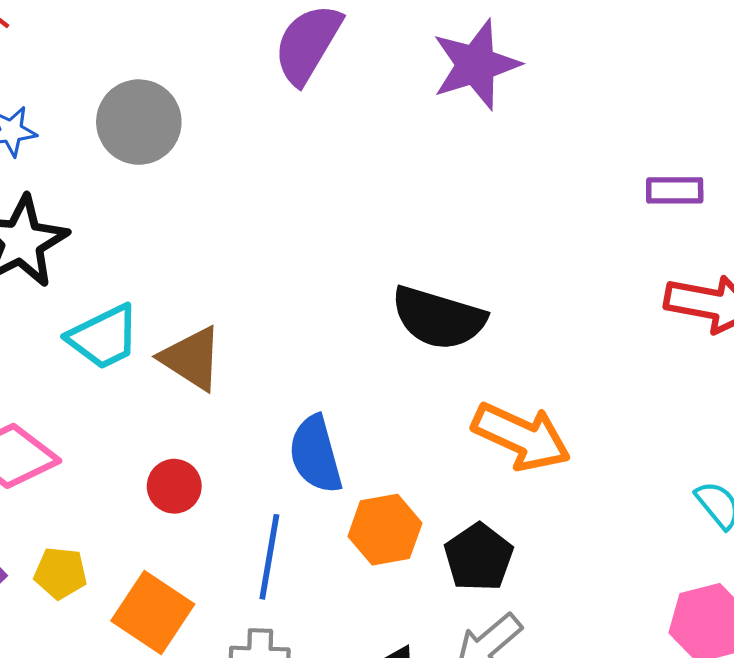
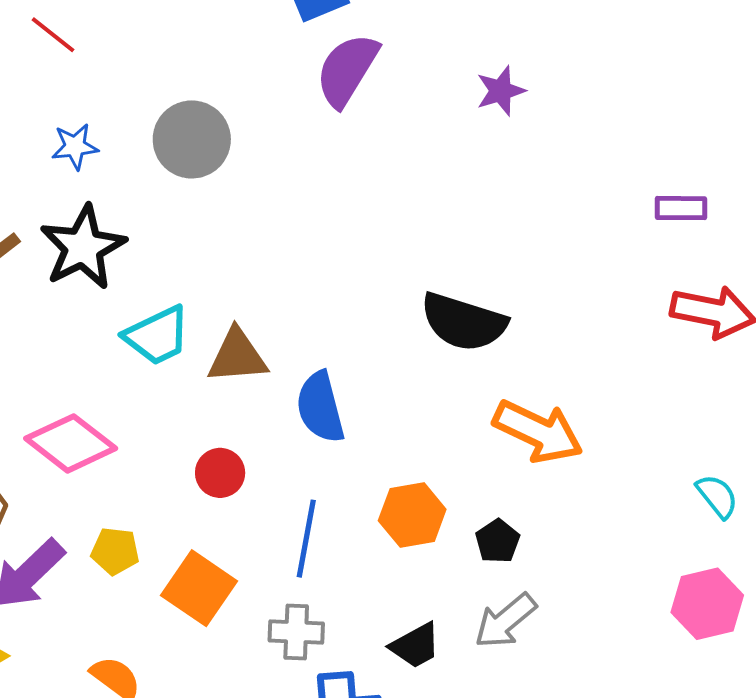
purple star: (476, 65) -> (501, 91), size x0.6
brown triangle: (191, 358) -> (237, 356), turned -38
blue semicircle: (316, 454) -> (320, 407), moved
black pentagon: (479, 557) -> (498, 541), size x0.7

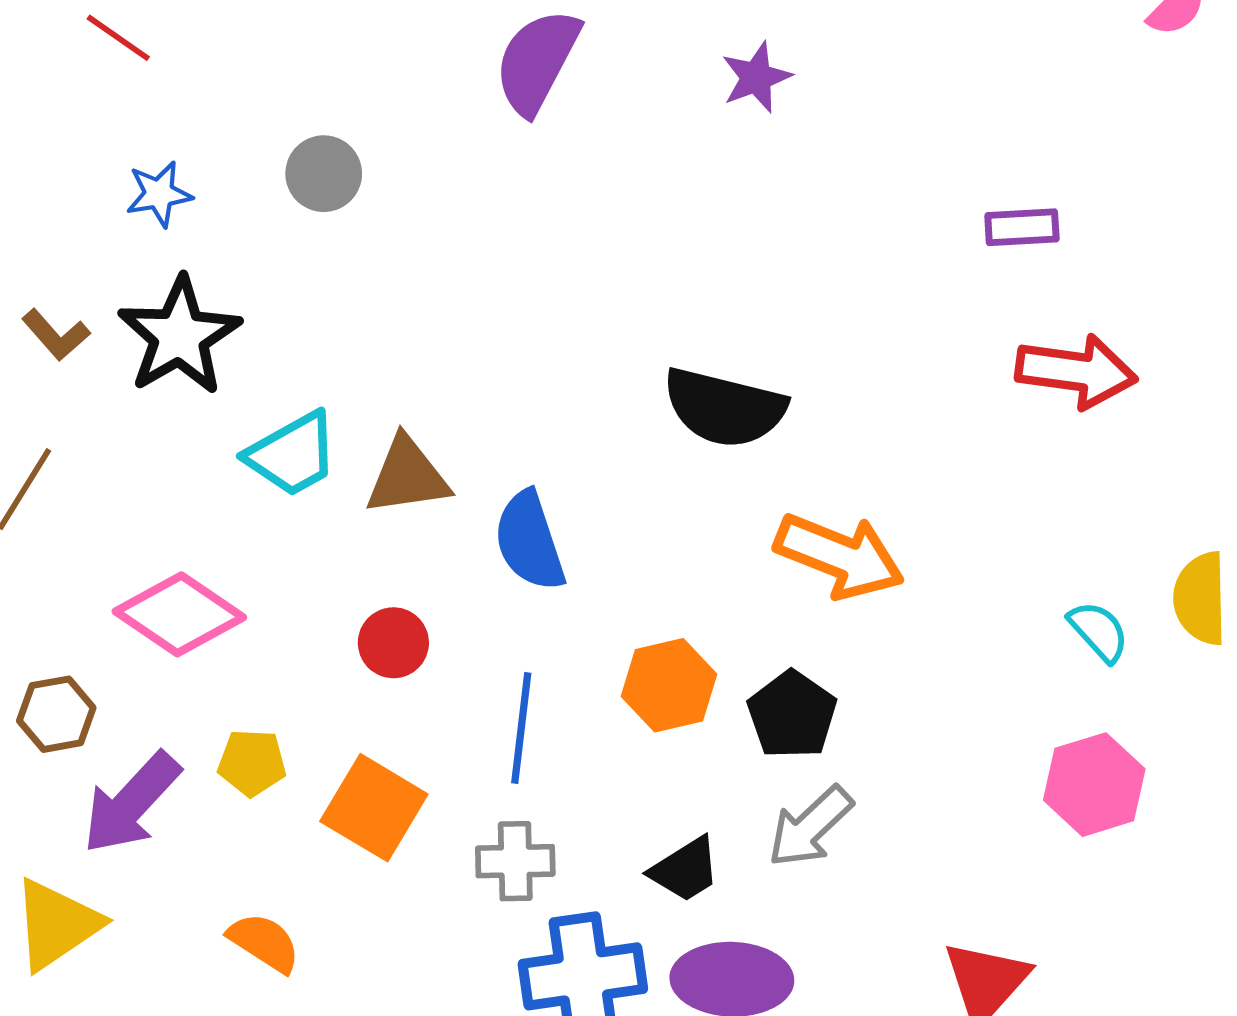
gray circle: (192, 139) -> (324, 174), size x0.7
black pentagon: (498, 541) -> (792, 715), size x1.4

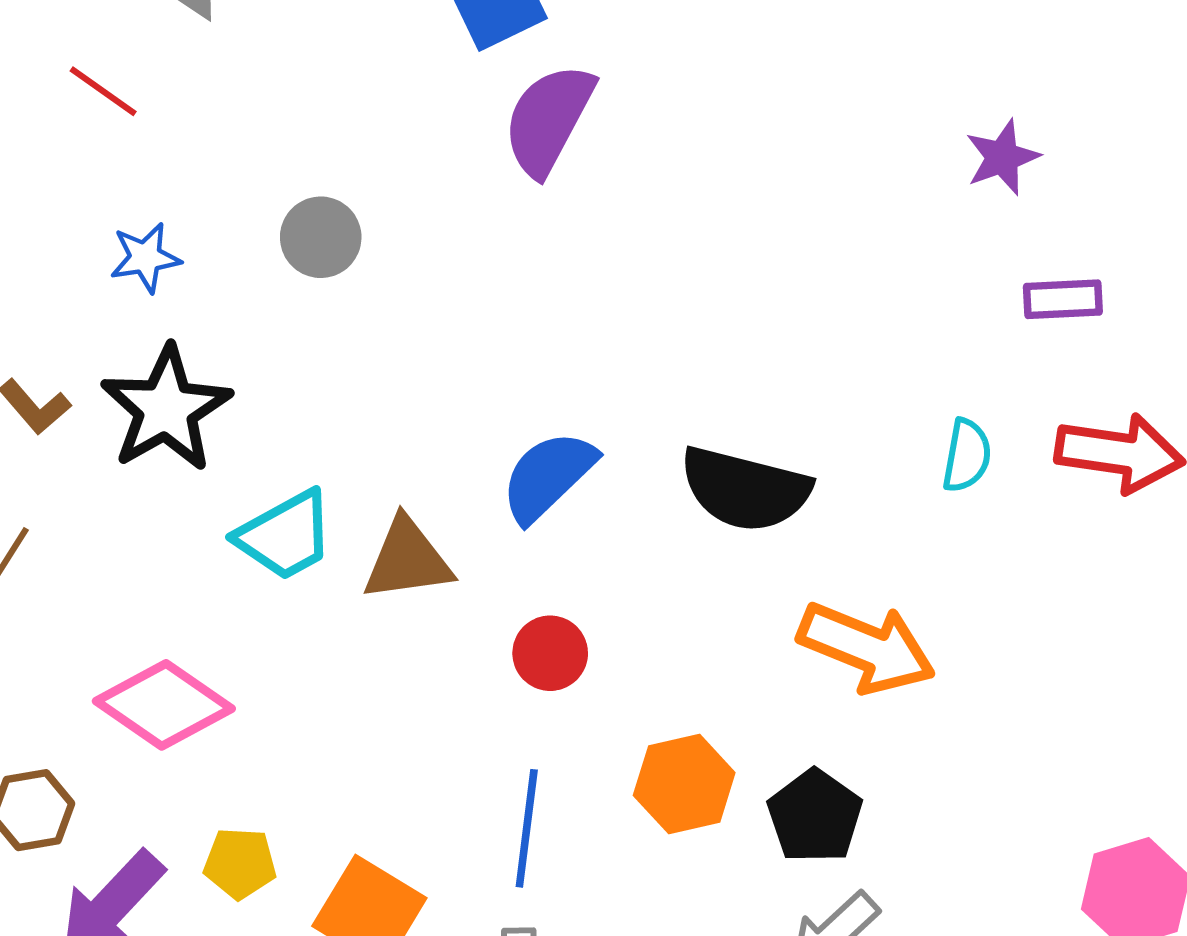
purple star: (756, 77) -> (1002, 157), moved
blue semicircle: (529, 541) -> (548, 476), moved, turned 64
cyan semicircle: (1099, 631) -> (967, 456), moved, turned 52
red circle: (393, 643) -> (550, 653), moved

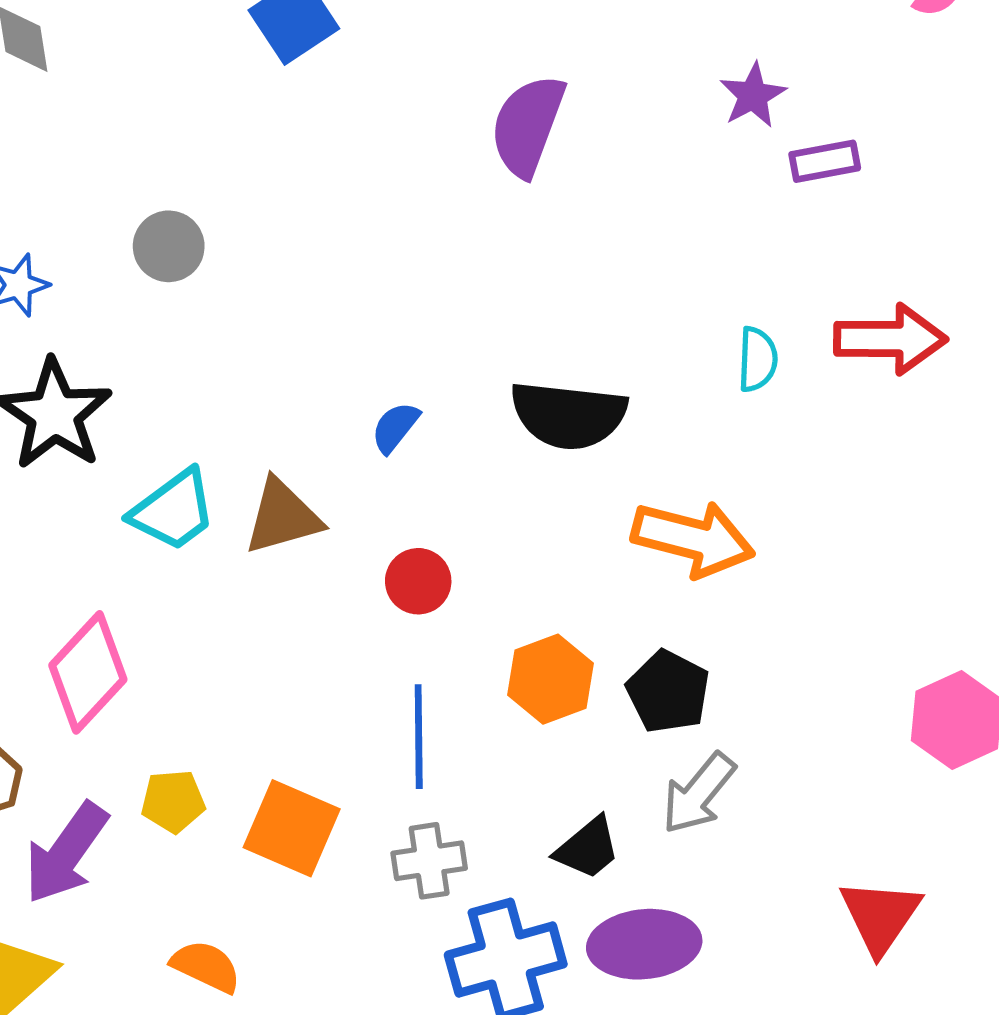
purple semicircle: (549, 119) -> (528, 125), moved
purple rectangle: (1063, 299) -> (825, 161), moved
blue semicircle: (548, 476) -> (395, 427), size x0.6
pink diamond: (164, 705) -> (88, 672), turned -74

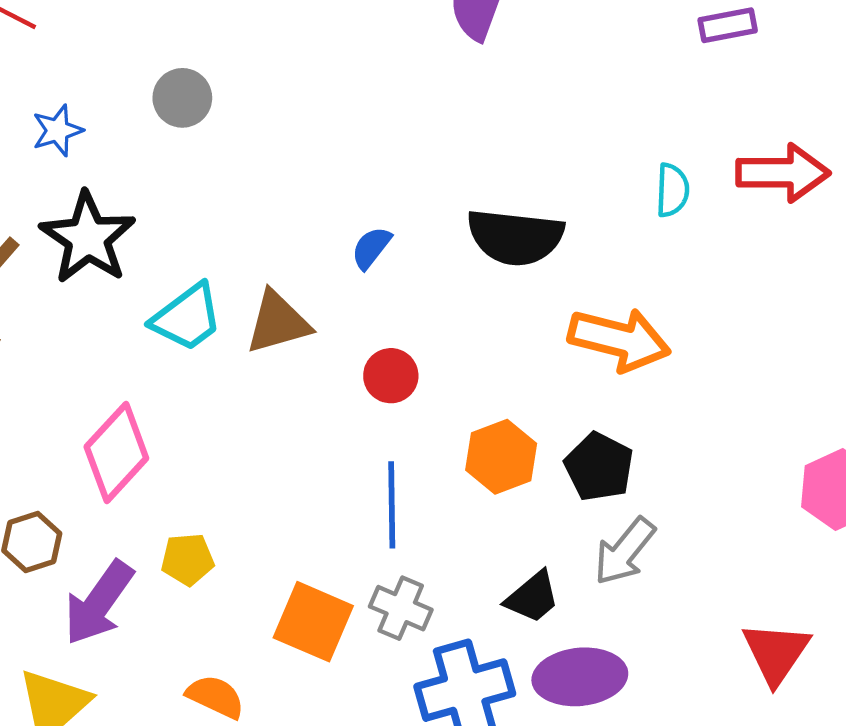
orange square: (292, 828) -> (313, 622), moved
gray cross: (429, 861) -> (401, 608), turned 32

